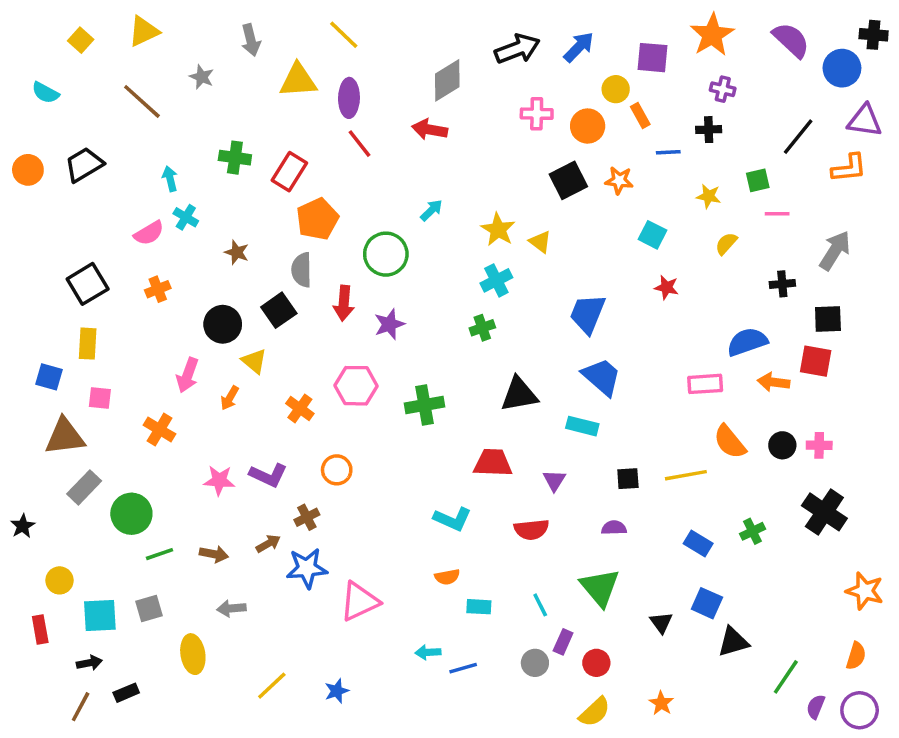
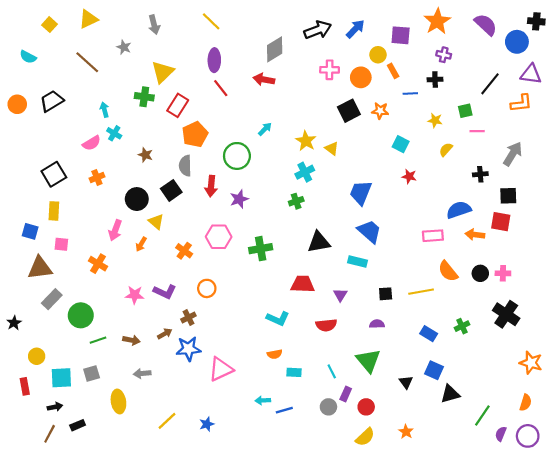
yellow triangle: (298, 80) -> (163, 72), moved, turned -40

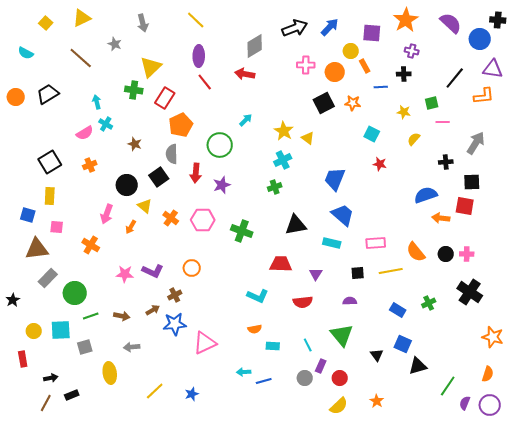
pink rectangle: (433, 236) -> (376, 243), moved
green cross: (261, 249) -> (242, 231), turned 30
orange cross: (184, 251) -> (171, 218), moved
cyan square: (61, 378) -> (61, 330), moved

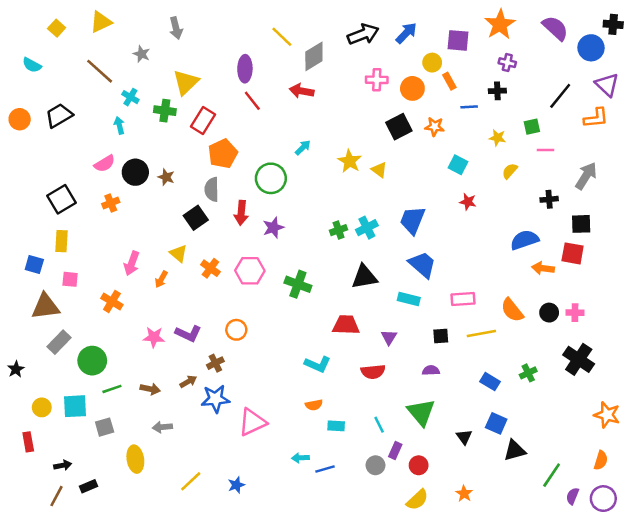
yellow line: (196, 20) -> (282, 37), moved
purple triangle: (493, 69) -> (607, 85), turned 35
cyan cross: (106, 124) -> (130, 97), moved
cyan cross: (283, 160) -> (367, 228), moved
black circle: (127, 185) -> (135, 172), moved

